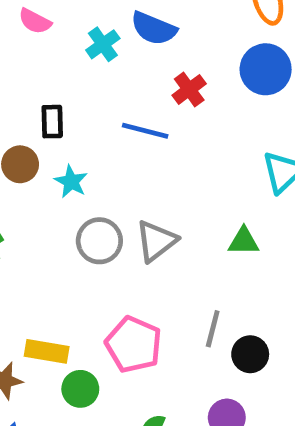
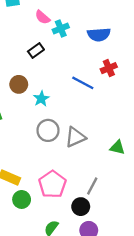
blue semicircle: (154, 28) -> (99, 35), turned -40
cyan cross: (103, 44) -> (61, 28), moved
black rectangle: (52, 122) -> (36, 50), moved, turned 42
black circle: (250, 354) -> (81, 207), moved

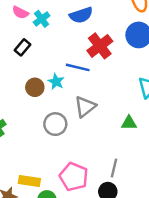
red cross: (109, 68) -> (100, 46), size x1.5
brown circle: (19, 84) -> (35, 87), moved
cyan star: (41, 99) -> (56, 82), moved
gray triangle: (75, 137) -> (85, 107), moved

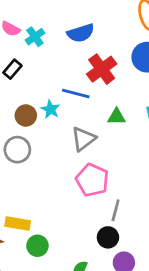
green triangle: (129, 123) -> (117, 117), moved
gray circle: (55, 124) -> (17, 150), moved
pink pentagon: (74, 177) -> (92, 180), moved

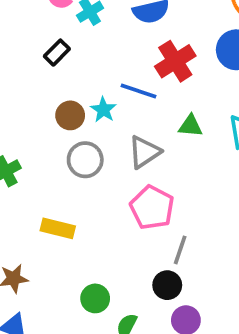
gray circle: (17, 150) -> (85, 160), moved
yellow rectangle: (18, 224) -> (58, 228), moved
green circle: (37, 246) -> (95, 298), moved

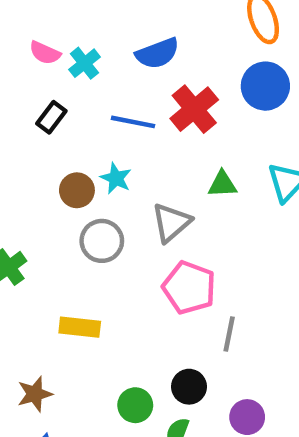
blue line: (138, 91) -> (133, 122), moved
black circle: (167, 285) -> (189, 387), moved

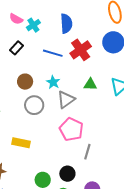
blue semicircle: (157, 53) -> (66, 24), turned -78
cyan star: (116, 178) -> (53, 82), moved

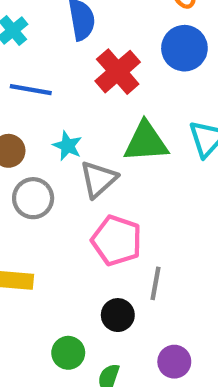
blue line: (53, 53) -> (31, 90), moved
green triangle: (90, 84) -> (146, 142), size x1.6
black circle: (67, 174) -> (118, 315), moved

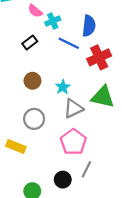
blue line: (31, 90) -> (69, 43), moved
gray circle: (33, 198) -> (34, 119), moved

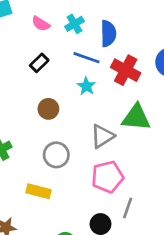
cyan cross: (53, 21) -> (75, 24), moved
red cross: (99, 57) -> (126, 70), turned -30
cyan star: (63, 87) -> (86, 86), moved
pink pentagon: (73, 142) -> (108, 177), turned 30

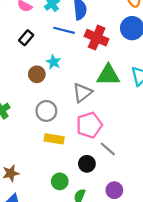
cyan star: (86, 86) -> (53, 62), moved
yellow rectangle: (38, 191) -> (54, 139), moved
gray line: (128, 208) -> (108, 149), turned -63

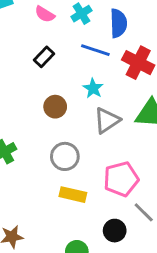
cyan star: (53, 62) -> (93, 88), moved
gray triangle: (82, 93) -> (107, 120), moved

